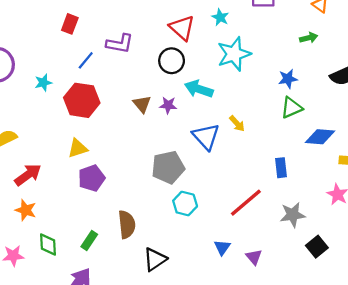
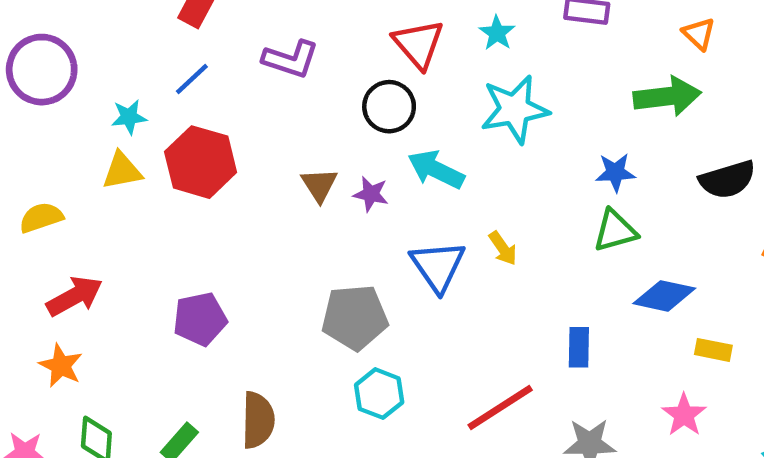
green arrow: (309, 38) -> (667, 96), size x1.8
blue line: (86, 60) -> (192, 79), moved
yellow triangle: (78, 148) -> (122, 171), moved

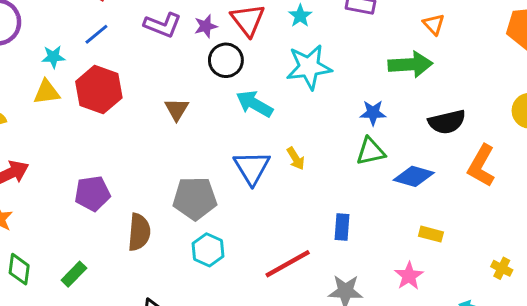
purple star: (371, 194) -> (206, 26), moved, turned -30
blue diamond: (664, 296) -> (414, 176), moved
brown semicircle: (258, 420) -> (139, 232), moved

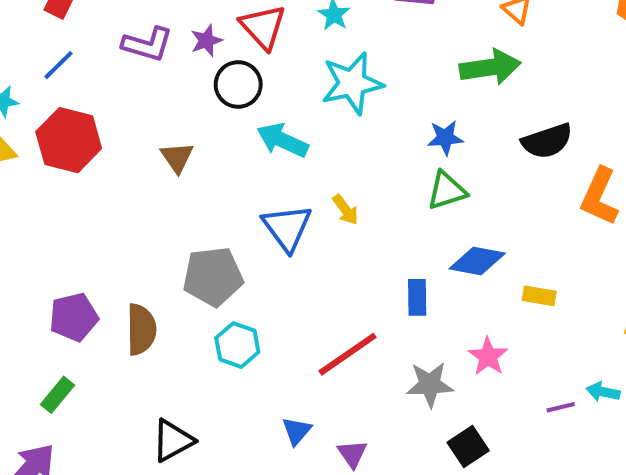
blue diamond: (414, 176) -> (477, 261), moved
purple pentagon: (92, 193) -> (74, 317), moved
pink star: (409, 276) -> (488, 356), moved

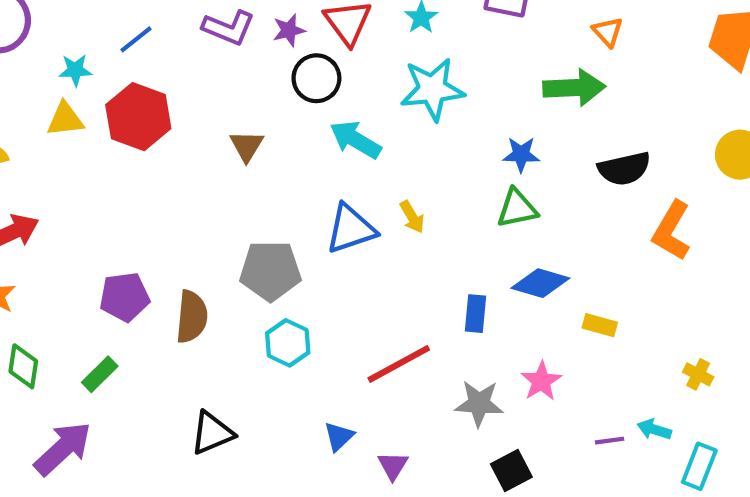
blue triangle: (287, 228) -> (351, 229), turned 42

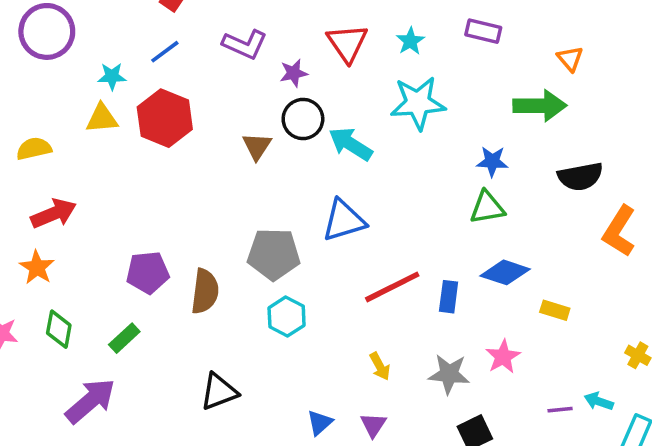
purple star: (289, 30) -> (294, 73), moved
black circle: (316, 78) -> (303, 119), moved
yellow arrow: (412, 217) -> (380, 366), moved
red line: (399, 364) -> (392, 287), moved
blue triangle: (339, 436) -> (320, 423), moved

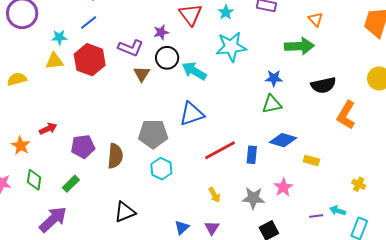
purple L-shape: (245, 44) -> (131, 48), moved
red arrow: (54, 214) -> (48, 129), moved, size x0.7

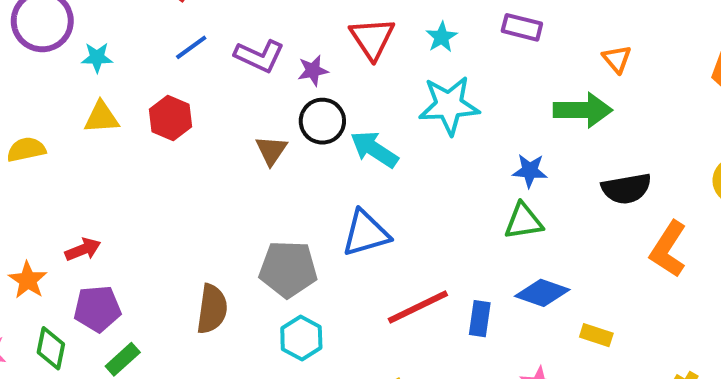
blue line: (89, 23) -> (191, 47), moved
cyan star: (59, 37) -> (97, 57), moved
purple L-shape: (131, 48) -> (259, 56), moved
red hexagon: (90, 60) -> (171, 118), size x0.7
purple pentagon: (83, 146) -> (97, 309), moved

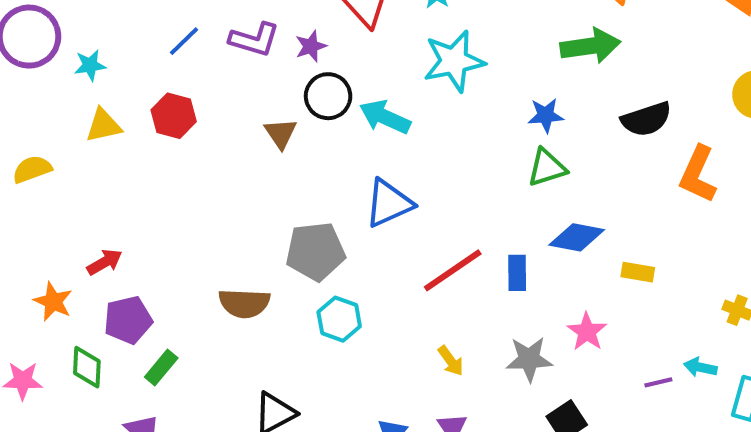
brown semicircle: (212, 309) -> (244, 303), turned 93

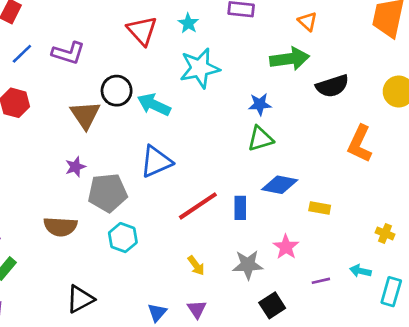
purple star: (311, 46) -> (75, 167), moved
black semicircle: (646, 119) -> (332, 86), moved
brown triangle: (281, 133) -> (85, 115), size x1.4
purple line: (658, 382) -> (321, 281), moved

